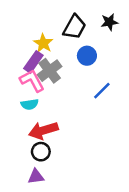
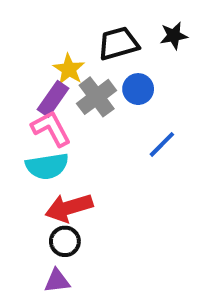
black trapezoid: (74, 27) -> (118, 44), turned -135
gray cross: (50, 71) -> (97, 97), moved
cyan semicircle: (30, 104) -> (47, 166), size x1.5

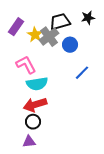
gray cross: (97, 97) -> (49, 37), moved
purple rectangle: (53, 99) -> (16, 27), moved
cyan semicircle: (47, 166) -> (37, 84), moved

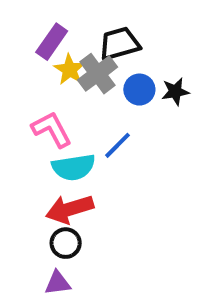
black star: (88, 18) -> (175, 92), moved
purple rectangle: (16, 27) -> (52, 42), moved
blue line: (82, 73) -> (117, 145), moved

